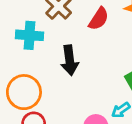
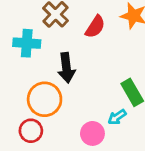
orange circle: (24, 92) -> (45, 99), moved

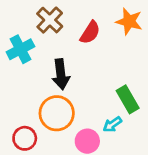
cyan cross: (27, 43) -> (20, 49), turned -32
orange circle: (45, 99) -> (57, 113), moved

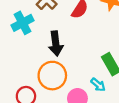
cyan arrow: (112, 124) -> (98, 85), turned -105

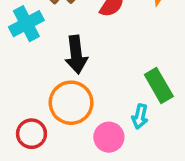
cyan arrow: (98, 85) -> (140, 116), turned 63

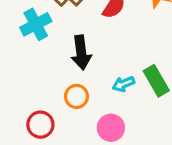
orange circle: (71, 103) -> (76, 96), size x0.6
cyan arrow: (140, 116) -> (123, 84), moved, turned 55

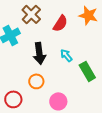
cyan arrow: (123, 84) -> (66, 55), moved, turned 72

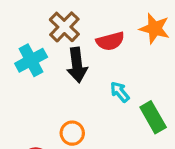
red semicircle: (60, 23) -> (110, 41), turned 42
black arrow: (39, 53) -> (77, 65), moved

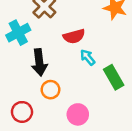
red semicircle: (110, 41) -> (74, 36), moved
black arrow: (77, 65) -> (39, 62), moved

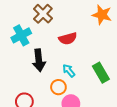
cyan arrow: (88, 57) -> (69, 71), moved
orange circle: (51, 90) -> (58, 87), moved

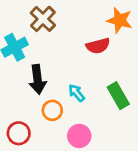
red semicircle: (68, 39) -> (98, 46), moved
orange circle: (58, 87) -> (52, 110), moved

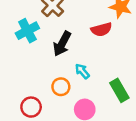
black arrow: (38, 79) -> (62, 44), moved, turned 35
green rectangle: (118, 96) -> (119, 90), moved

